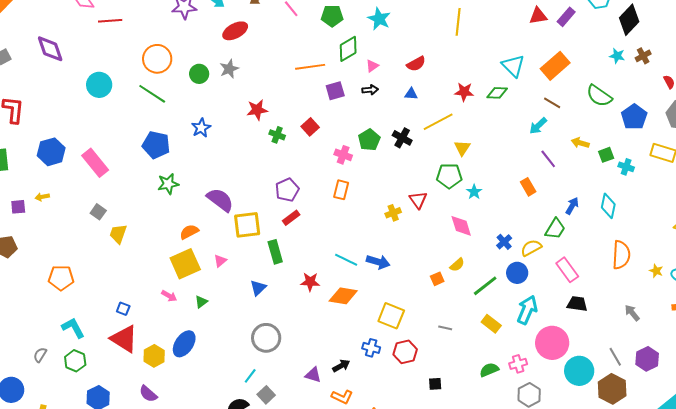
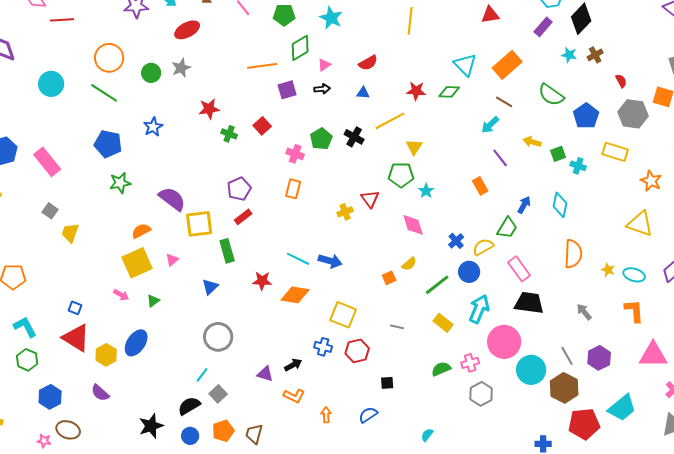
purple rectangle: (566, 17) -> (543, 27), moved
black trapezoid: (577, 304) -> (529, 303), size x1.4

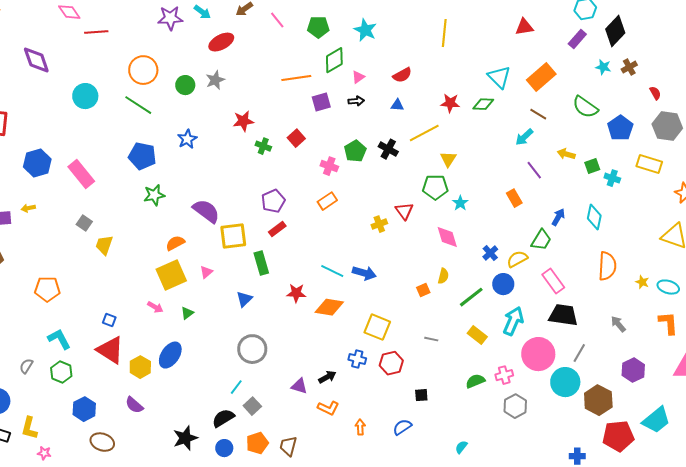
orange rectangle: (293, 189) -> (327, 201), turned 42
yellow semicircle: (409, 264) -> (443, 276), turned -35
gray line: (567, 356) -> (579, 353), moved, turned 60
pink star: (44, 441) -> (44, 453), moved

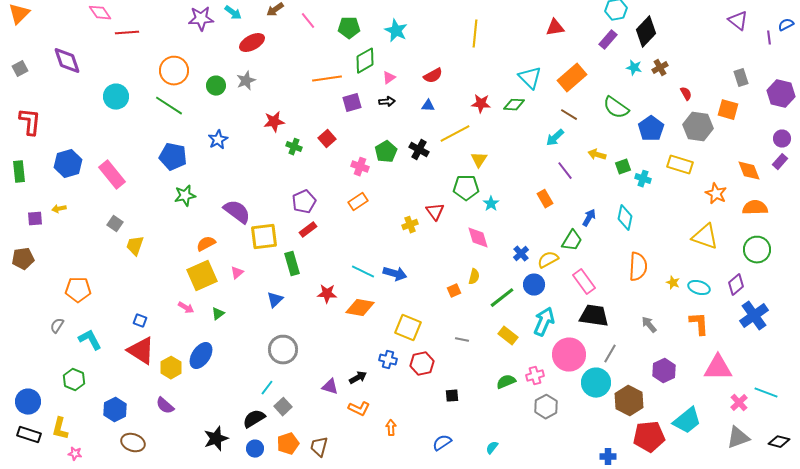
gray semicircle: (26, 366) -> (57, 326), moved
green hexagon: (61, 372) -> (74, 380), moved
blue semicircle: (402, 427) -> (442, 443), moved

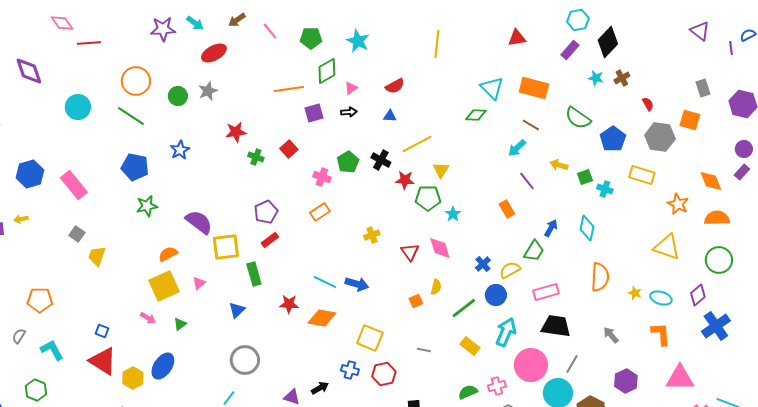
orange rectangle: (572, 78) -> (534, 88), turned 56
red star: (481, 104) -> (405, 180), moved
red triangle: (435, 212) -> (410, 252), moved
pink rectangle: (584, 282) -> (546, 292), turned -70

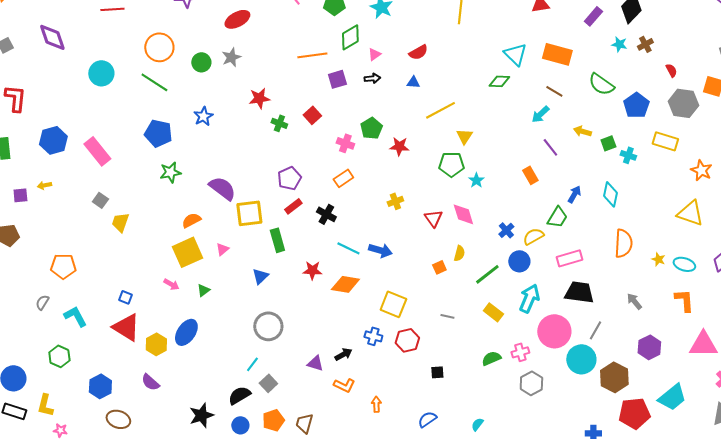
black cross: (381, 160) -> (326, 214), moved
red star: (405, 180) -> (399, 146), moved

